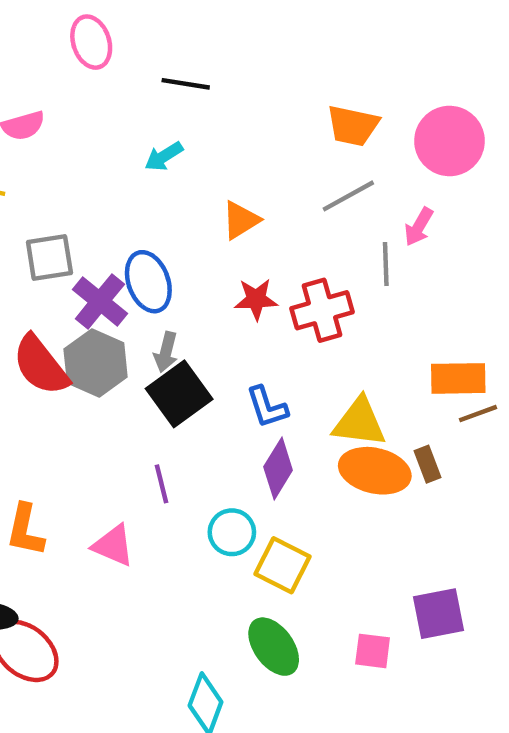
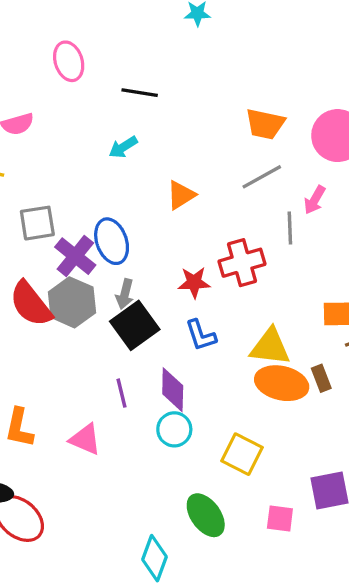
red star: (256, 299) -> (194, 282), moved
purple diamond: (278, 469) -> (173, 390), moved, turned -30
yellow square: (282, 565) -> (242, 454), moved

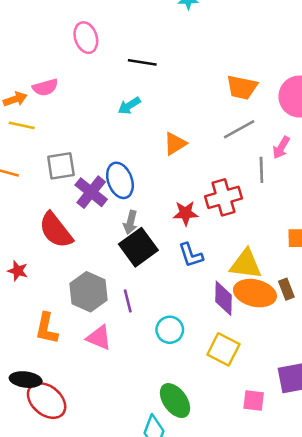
gray hexagon: (72, 302) -> (89, 292), moved
purple diamond: (173, 390) -> (223, 298), moved
green ellipse: (206, 515) -> (175, 401), moved

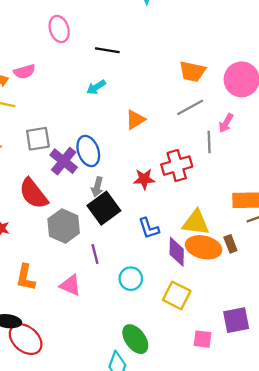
blue L-shape: (191, 255) -> (149, 228), moved
gray hexagon: (89, 292) -> (64, 226), moved

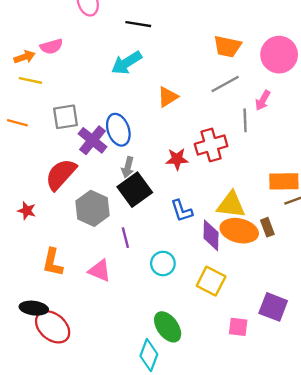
cyan arrow: (96, 87) -> (127, 63), size x1.5
red semicircle: (33, 194) -> (61, 174), turned 80
purple square: (236, 320) -> (273, 307), turned 32

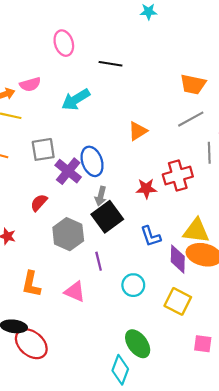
cyan arrow: (127, 63) -> (76, 100), moved
red semicircle: (61, 174) -> (39, 203), size x0.6

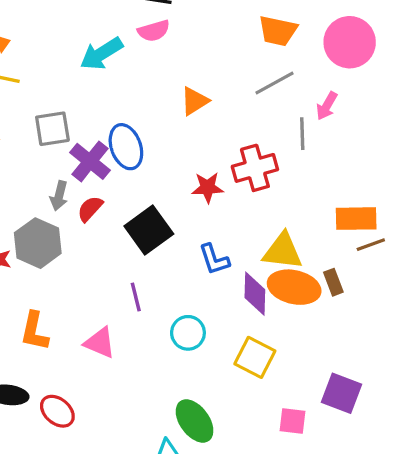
pink semicircle: (30, 84) -> (154, 31), moved
gray arrow: (101, 196) -> (59, 196), moved
red semicircle: (39, 203) -> (90, 209), moved
gray hexagon: (68, 234) -> (38, 243), moved
red ellipse: (31, 344) -> (57, 411), moved, size x0.7

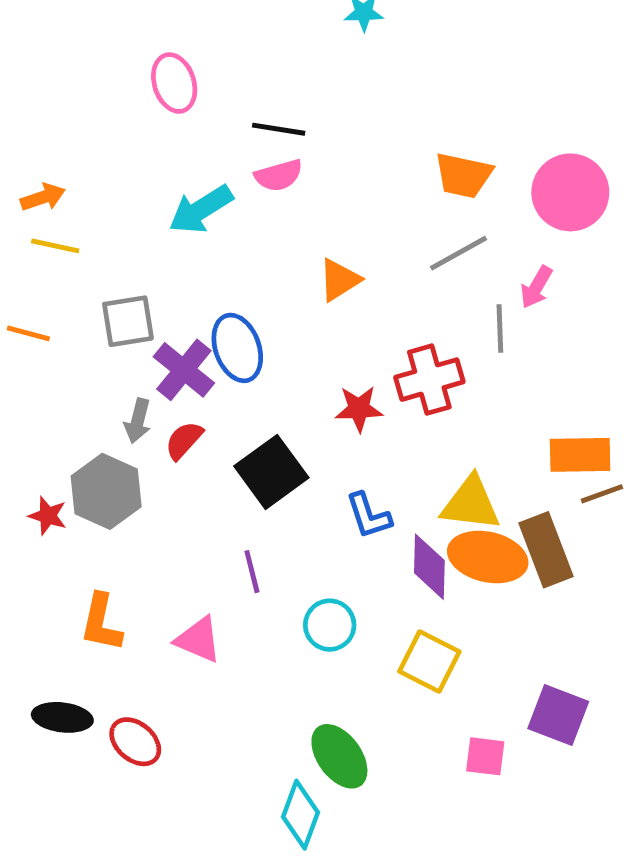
brown rectangle: (333, 282) -> (546, 550), size x1.8

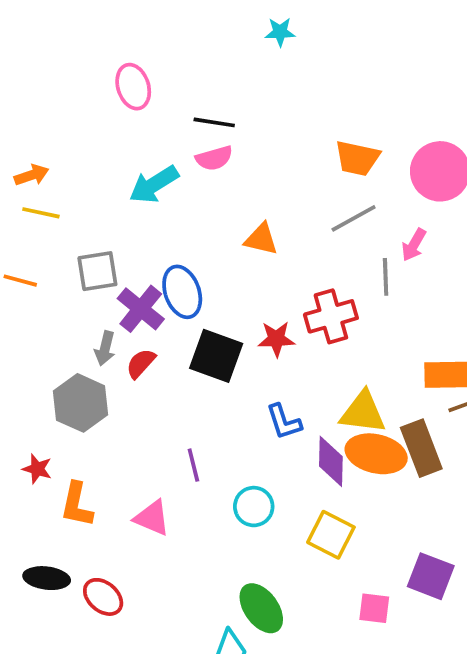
orange triangle: (339, 280) -> (261, 239), turned 45
black square: (271, 472) -> (216, 356), moved, turned -34
red star: (48, 516) -> (37, 469), moved

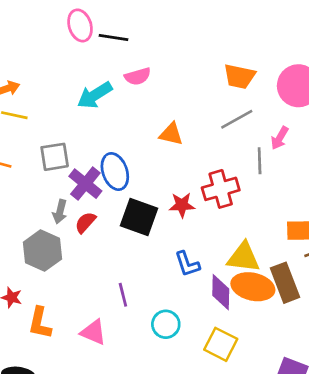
black line: (214, 122) -> (114, 38), moved

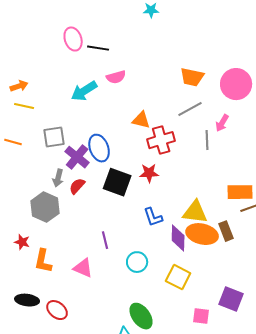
red cross: (221, 189) -> (161, 140), moved
brown rectangle: (285, 283) -> (226, 231), size x0.7

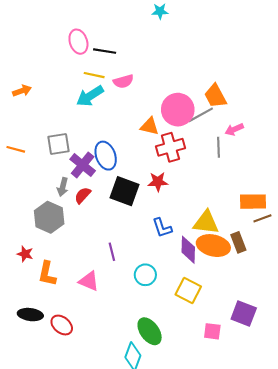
orange trapezoid: (192, 77) -> (215, 96), moved, turned 50
pink circle: (236, 84) -> (178, 110), moved
yellow line: (24, 106) -> (94, 75), moved
pink arrow: (222, 123) -> (234, 129), turned 36

